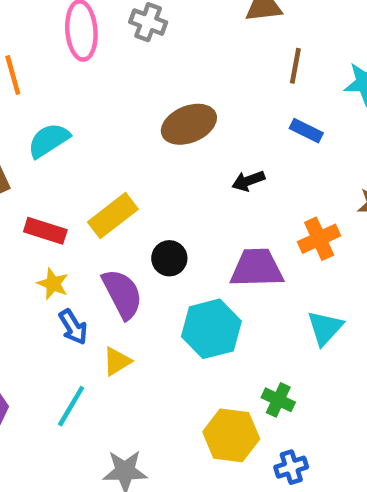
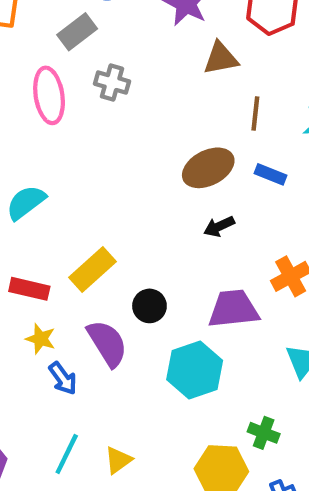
brown ellipse: (189, 124) -> (208, 168), moved
yellow triangle: (117, 361) -> (118, 460), moved

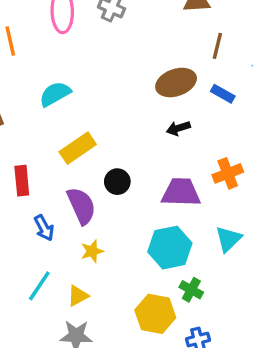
cyan semicircle: (26, 202) -> (55, 94), moved
red rectangle: (29, 289) -> (22, 181), moved, turned 64
yellow star: (41, 339) -> (92, 251), moved, turned 30
cyan hexagon: (195, 370) -> (170, 248), moved

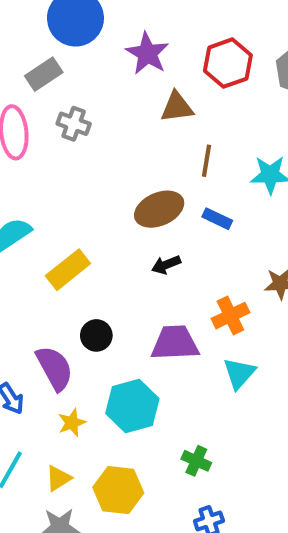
yellow rectangle: (78, 148) -> (68, 270), moved
cyan triangle: (228, 239) -> (239, 373), moved
cyan hexagon: (170, 248) -> (132, 406), moved
yellow hexagon: (155, 314) -> (118, 490), moved

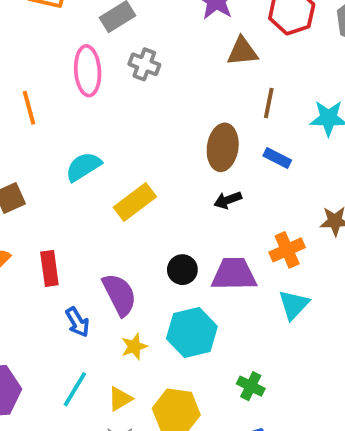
brown ellipse: (159, 209) -> (223, 147), turned -60
black circle: (96, 335) -> (182, 270), moved

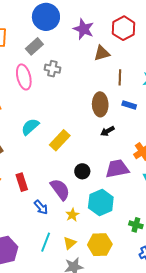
black circle: (182, 270) -> (82, 171), moved

